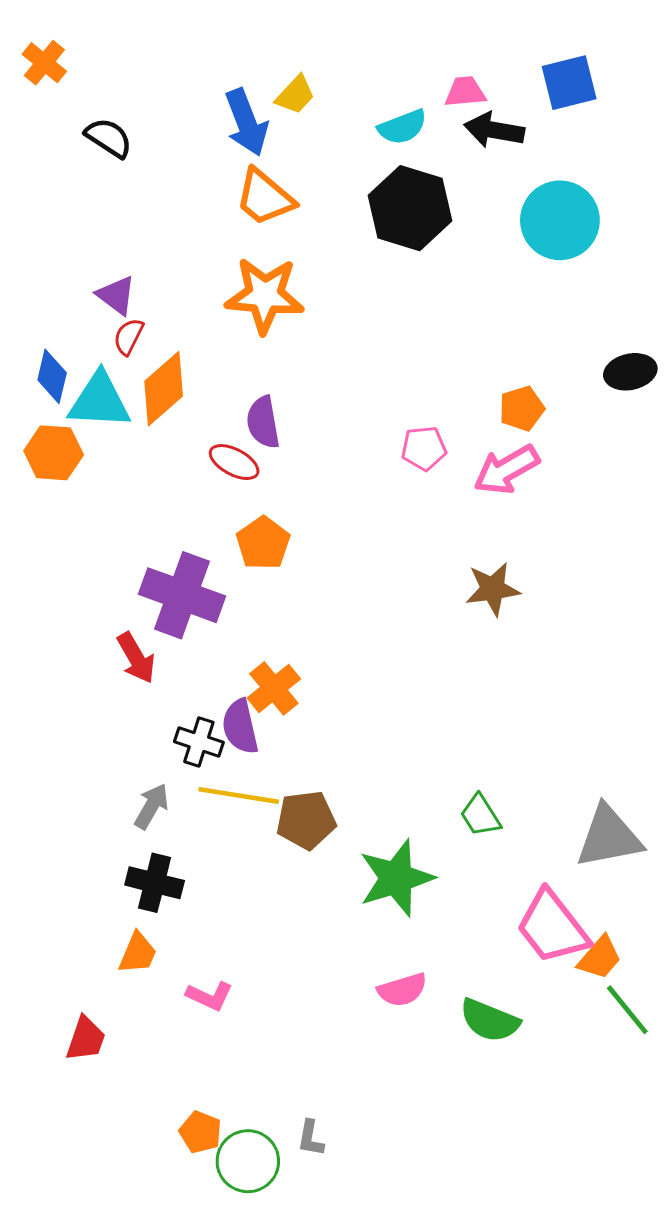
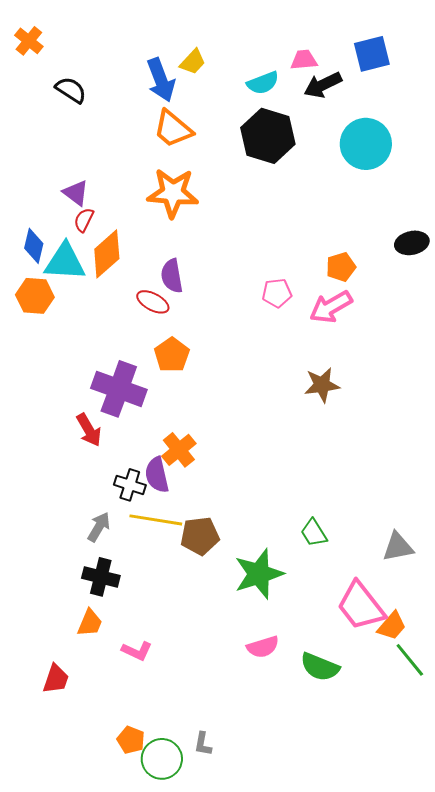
black arrow: (494, 130) -> (323, 85), turned -36
gray triangle: (609, 837) -> (398, 547), size x0.7

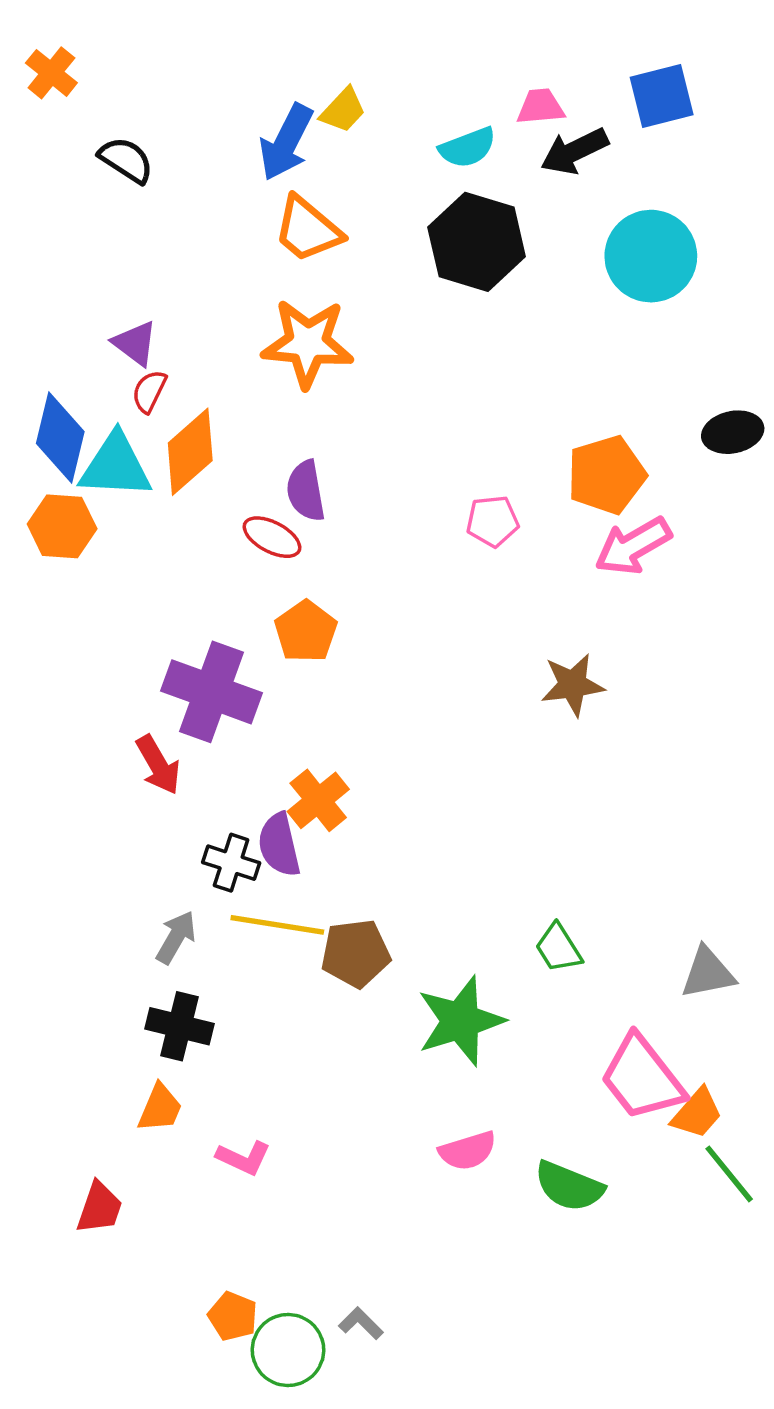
blue arrow: (161, 80) -> (286, 142), turned 48
blue diamond: (34, 246) -> (60, 438), size x1.4
orange pentagon: (341, 267) -> (606, 475), size x1.5
pink arrow: (331, 307) -> (633, 546), moved
gray L-shape: (203, 744) -> (361, 1323), turned 125

